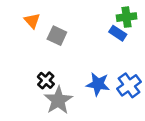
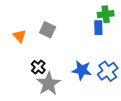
orange triangle: (32, 21) -> (20, 36), moved
blue rectangle: (118, 33) -> (98, 28), turned 56

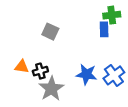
orange triangle: (20, 36) -> (22, 67), moved, turned -40
black cross: (38, 67) -> (40, 71), turned 32

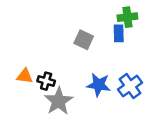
gray square: (50, 32) -> (84, 40), moved
black cross: (40, 71) -> (46, 81), turned 32

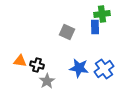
gray star: (59, 101) -> (47, 81), size x0.7

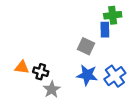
gray square: (67, 32) -> (86, 46), moved

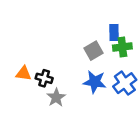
green cross: (113, 15) -> (122, 47), moved
gray square: (86, 46) -> (93, 51), turned 35

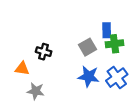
black cross: (44, 78) -> (44, 52), moved
gray star: (56, 98) -> (36, 91), moved, turned -30

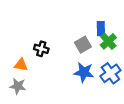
green cross: (115, 44) -> (108, 41), turned -35
gray star: (36, 91) -> (18, 86), moved

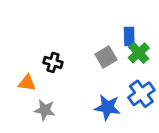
blue star: (84, 72) -> (107, 107), moved
gray star: (18, 86) -> (45, 110), moved

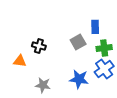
green cross: (139, 53) -> (104, 48), moved, turned 35
gray star: (45, 110) -> (43, 85), moved

